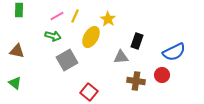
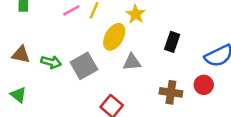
green arrow: (53, 36) -> (51, 62), moved
gray triangle: (121, 57) -> (132, 62), moved

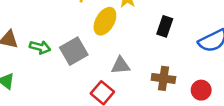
gray triangle: (132, 62) -> (121, 65), moved
red circle: (204, 85) -> (201, 90), moved

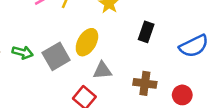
yellow ellipse: (105, 21) -> (87, 42), moved

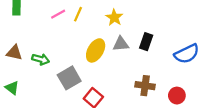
gray square: (56, 56) -> (69, 78), moved
gray triangle: (102, 70) -> (121, 44), moved

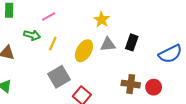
yellow line: (78, 14) -> (53, 43), moved
green arrow: (41, 59) -> (32, 35), moved
red circle: (177, 96) -> (154, 87), moved

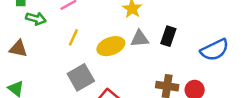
green arrow: (32, 35) -> (36, 19), moved
yellow ellipse: (84, 51) -> (111, 46), turned 40

